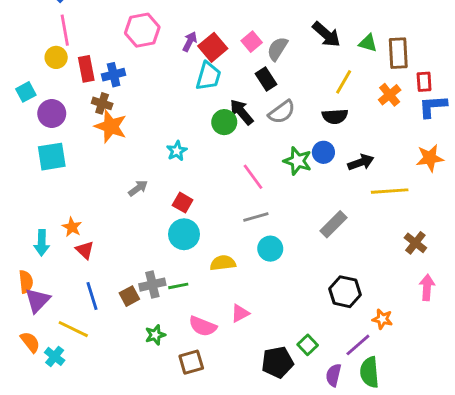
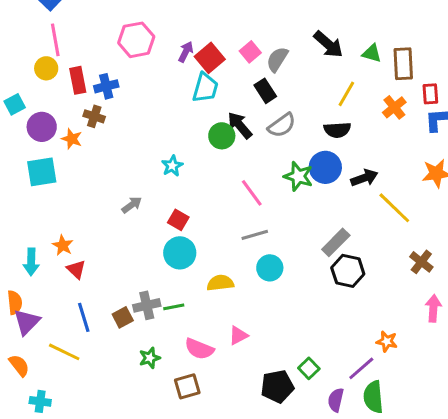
orange star: (111, 126) -> (72, 139), moved, size x0.6
blue circle: (323, 152) -> (325, 167), size x1.4
yellow line: (390, 191) -> (394, 208), turned 48
black hexagon: (345, 292) -> (348, 271), moved
cyan cross: (55, 356) -> (40, 401), moved, turned -30

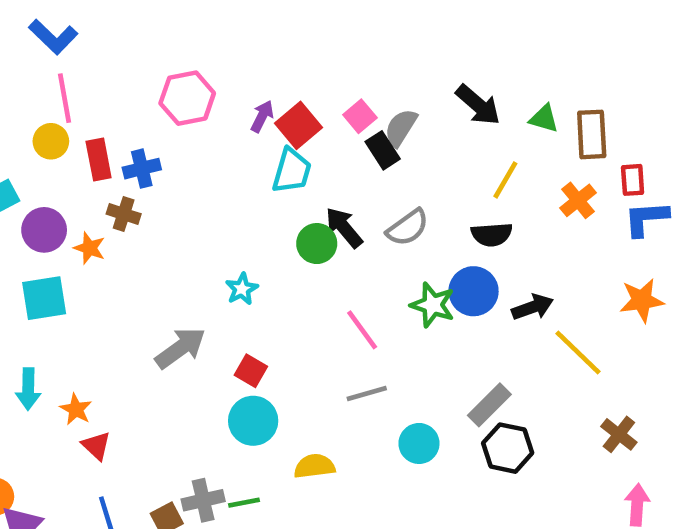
black rectangle: (265, 91) -> (383, 150), moved
gray arrow: (132, 205) -> (180, 348), size x1.6
cyan arrow: (31, 262) -> (28, 389), moved
cyan circle: (270, 268) -> (419, 443), moved

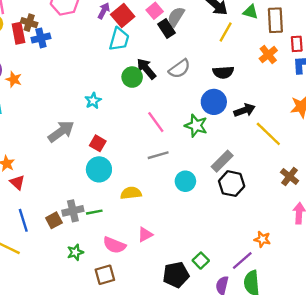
yellow line: (505, 180) -> (226, 32), moved
brown cross: (124, 214) -> (29, 23), moved
green star: (433, 305) -> (196, 126), moved

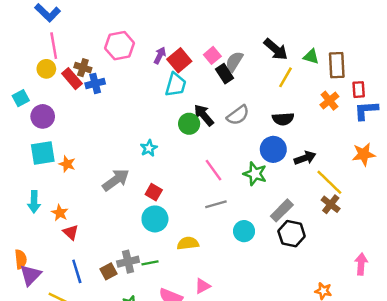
red rectangle: (18, 33) -> (72, 79), turned -30
orange star: (14, 79) -> (67, 164), moved
brown cross: (290, 176) -> (331, 204), moved

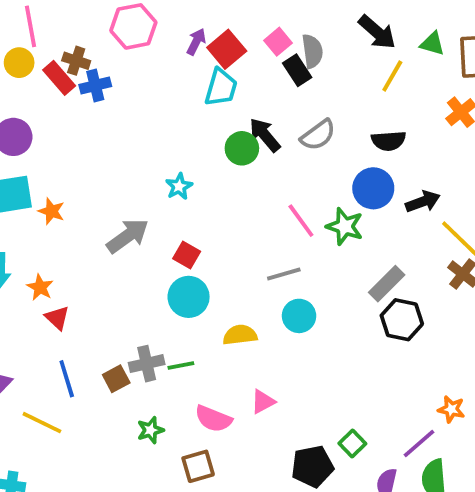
gray semicircle: (234, 62) -> (312, 51), turned 140
pink line: (214, 170) -> (301, 221), moved
cyan circle: (244, 231) -> (299, 316), moved

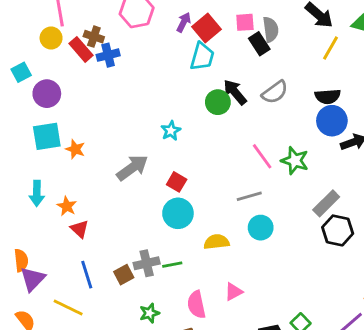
pink square: (278, 42) -> (245, 22), turned 36
blue circle: (373, 188) -> (332, 121), moved
pink semicircle: (213, 419) -> (196, 305), turned 56

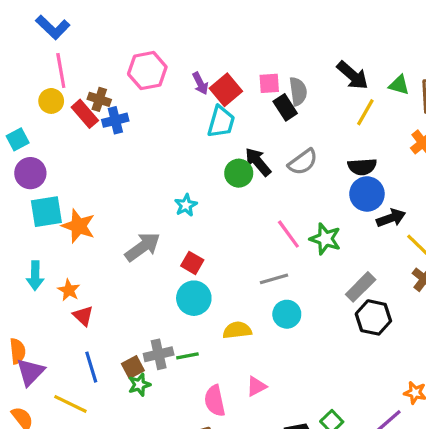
purple arrow: (184, 22) -> (200, 83), turned 126
purple circle: (47, 94) -> (30, 173), moved
orange star: (75, 149) -> (78, 226), size x1.5
green star: (149, 313) -> (139, 385), moved

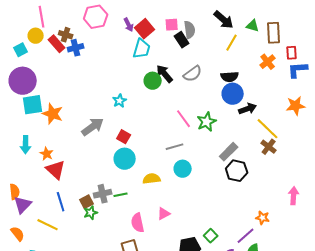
cyan square: (18, 139) -> (21, 50), moved
purple circle: (30, 173) -> (23, 81), size x1.4
green star: (325, 239) -> (207, 122), turned 30
red triangle: (83, 316) -> (56, 170), size x1.5

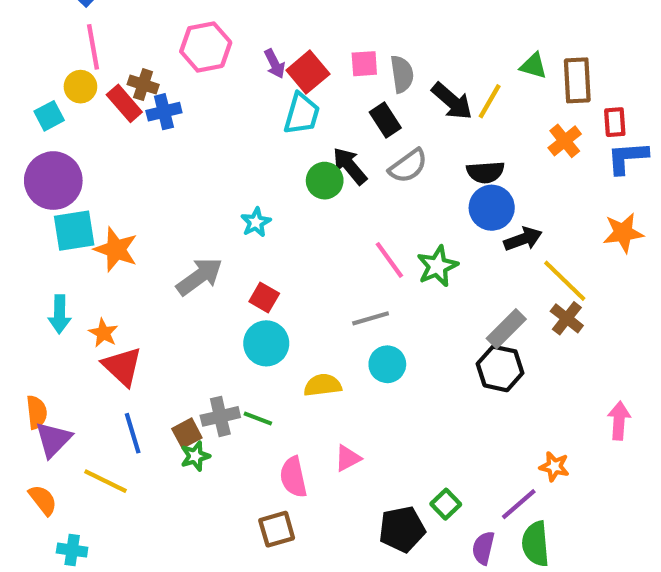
black arrow: (224, 20) -> (452, 101), moved
black rectangle: (182, 40) -> (385, 120), moved
gray rectangle: (229, 152) -> (506, 329), moved
green line: (121, 195) -> (258, 419), turned 32

